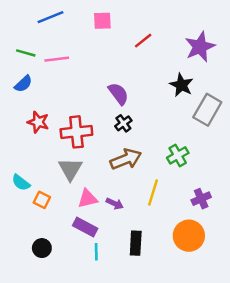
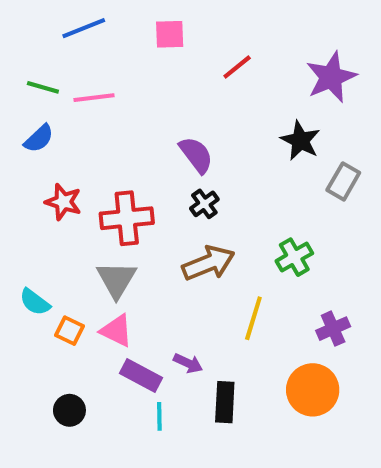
gray rectangle: (207, 110) -> (343, 181), size x0.7
pink triangle: (88, 199) -> (116, 331), moved, turned 40
purple arrow: (115, 204) -> (188, 363), moved

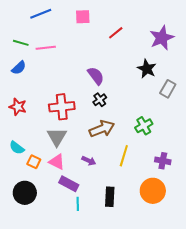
red star: (63, 202) -> (18, 107), moved
purple cross: (333, 329) -> (163, 161), turned 35
purple arrow: (188, 363) -> (89, 161), moved
black circle: (69, 410) -> (25, 193), moved, size x1.5

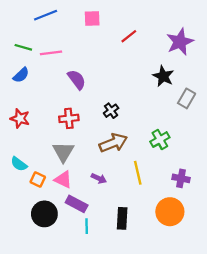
purple semicircle: (96, 76) -> (77, 80), moved
red cross: (62, 107) -> (69, 118), size x0.7
yellow line: (124, 156) -> (138, 173), turned -30
black circle: (25, 193) -> (44, 214), moved

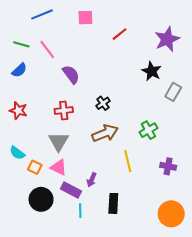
pink line: (51, 53) -> (47, 50), turned 60
purple arrow: (99, 178) -> (92, 180), moved, turned 88
orange circle: (170, 212) -> (171, 214), moved

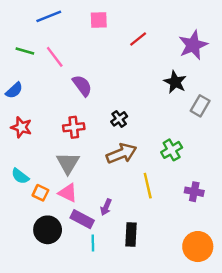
blue semicircle: (19, 70) -> (14, 90), moved

